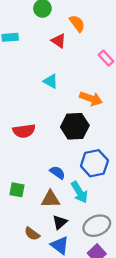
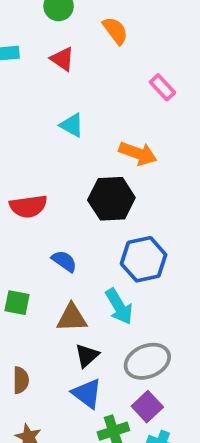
red triangle: (59, 41) -> (62, 59), moved
blue semicircle: (57, 172) -> (64, 261), moved
brown semicircle: (32, 234) -> (21, 380), moved, turned -126

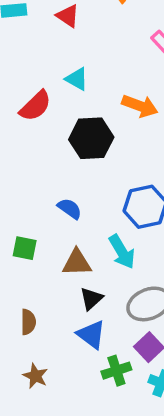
black hexagon: (111, 199) -> (91, 138), moved
red semicircle: (28, 206) -> (35, 106), moved, turned -36

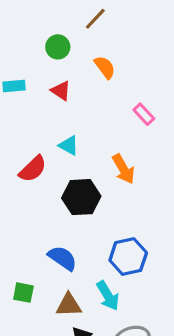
orange arrow: (140, 106) -> (123, 169), turned 40
blue semicircle: (70, 209) -> (62, 258), size x1.4

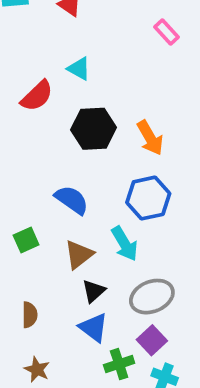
orange arrow: (123, 169) -> (150, 138), moved
green square: (23, 293) -> (26, 240), turned -35
brown triangle: (69, 305) -> (79, 255), turned -36

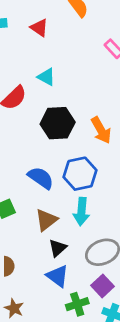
blue hexagon: (148, 198) -> (80, 174), moved
cyan arrow: (125, 244) -> (81, 212), turned 36

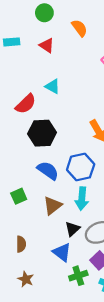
black hexagon: (58, 123) -> (42, 133), moved
black triangle: (58, 248) -> (72, 229), moved

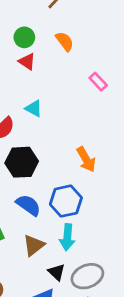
green circle: (44, 13) -> (24, 37), moved
black triangle: (72, 229) -> (57, 272), turned -35

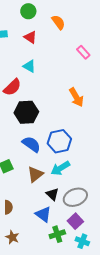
green circle: (24, 37) -> (28, 11), moved
cyan triangle: (34, 108) -> (29, 66), moved
orange arrow: (86, 159) -> (76, 97), moved
cyan arrow: (67, 237) -> (60, 168), turned 54

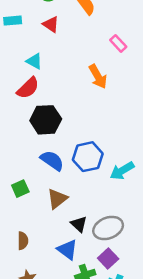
cyan triangle: (29, 66) -> (34, 61), moved
orange arrow: (76, 97) -> (98, 77), moved
cyan arrow: (60, 168) -> (122, 171), moved

